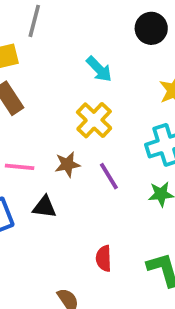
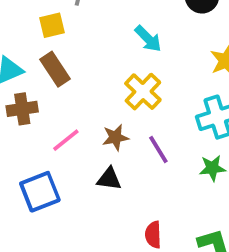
pink line: (20, 167) -> (66, 140), turned -44
black triangle: (45, 207) -> (109, 179), moved

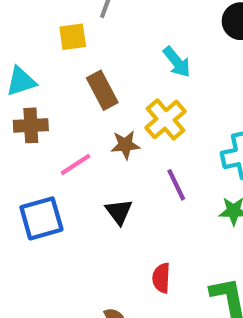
brown rectangle: (55, 69) -> (102, 90), moved
brown star: (115, 137) -> (125, 145), moved
black triangle: (109, 179) -> (119, 212), turned 40

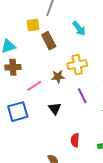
cyan arrow: (177, 62) -> (79, 28), moved
brown rectangle: (102, 90) -> (49, 41), moved
yellow cross: (165, 119) -> (77, 65), turned 30

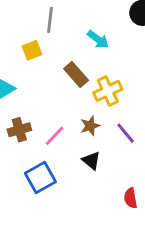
brown rectangle: (49, 41) -> (76, 75), moved
brown cross: (13, 67) -> (19, 130), moved
brown star: (58, 77) -> (90, 126), moved

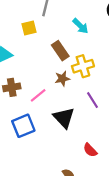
brown star: (90, 126) -> (62, 79), moved
black triangle: (91, 160) -> (64, 118), size x1.5
red semicircle: (131, 198) -> (90, 150), turned -40

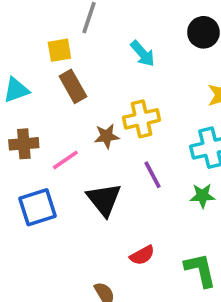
brown rectangle: (60, 51) -> (73, 86), moved
red semicircle: (90, 150) -> (142, 255), turned -80

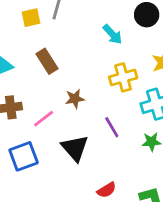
yellow square: (59, 50) -> (31, 18), moved
cyan arrow: (143, 54) -> (113, 34), moved
yellow cross: (141, 119) -> (123, 77), moved

